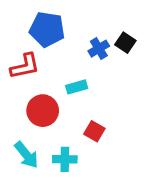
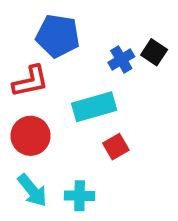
cyan rectangle: (77, 87) -> (94, 107), size x1.6
red circle: (43, 111) -> (30, 136), moved
red square: (94, 131) -> (116, 147), moved, turned 30

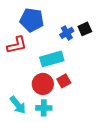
black square: (154, 52) -> (85, 29), turned 32
red circle: (30, 136) -> (43, 84), moved

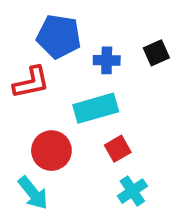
blue cross: (67, 33) -> (107, 60), moved, turned 32
red circle: (43, 84) -> (51, 151), moved
cyan cross: (44, 108) -> (132, 191), moved, turned -35

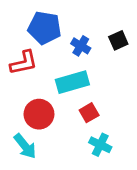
blue cross: (107, 60) -> (81, 46), turned 30
cyan cross: (132, 191) -> (100, 145), turned -30

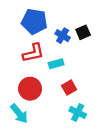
black square: (118, 40) -> (83, 32), moved
red L-shape: (24, 63) -> (33, 53), moved
cyan rectangle: (72, 82) -> (56, 64), size x0.6

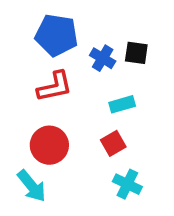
black square: (83, 32) -> (136, 53), turned 32
cyan rectangle: (56, 64) -> (122, 104), moved

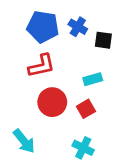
blue cross: (103, 58) -> (78, 27), moved
red circle: (49, 145) -> (52, 102), moved
cyan cross: (127, 184) -> (83, 148), moved

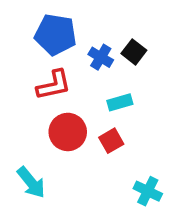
blue cross: (78, 27) -> (101, 57), moved
black square: (103, 40) -> (134, 52), turned 30
cyan cross: (83, 148) -> (148, 191), moved

